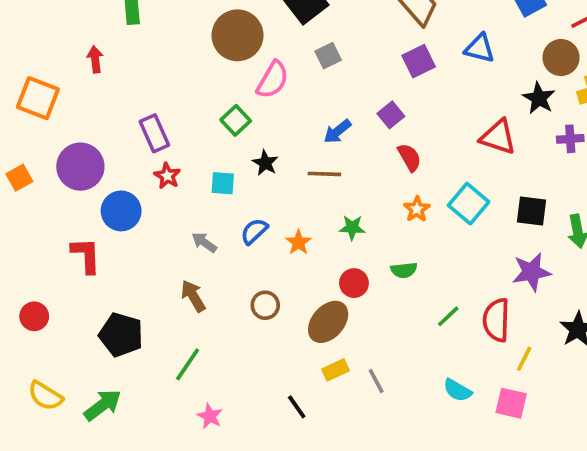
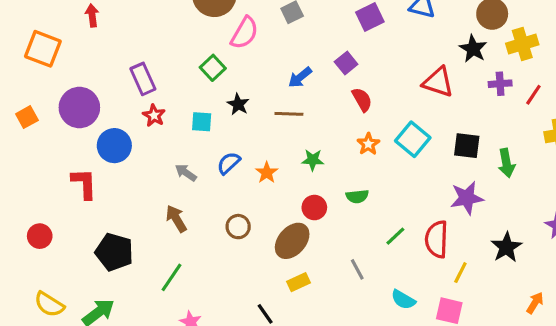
gray line: (376, 381) -> (357, 269), moved

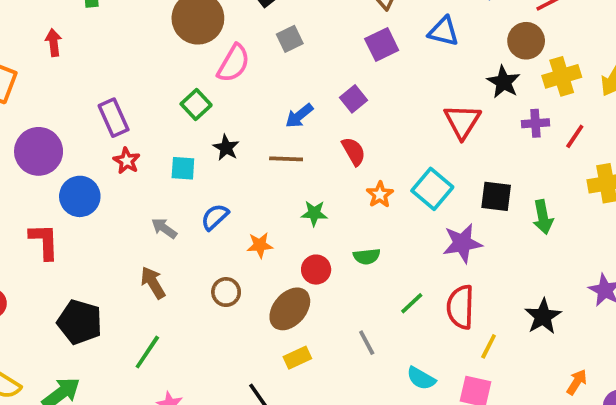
red triangle: (438, 82) -> (462, 121), turned 44
red semicircle: (362, 100) -> (354, 151), moved
orange star: (267, 173) -> (260, 245), moved, turned 30
purple star: (467, 198) -> (462, 243), moved

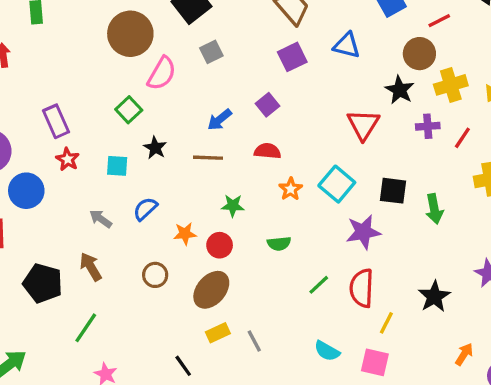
red semicircle: (354, 151) -> (267, 151), turned -55
red circle: (316, 270) -> (220, 245), moved
black pentagon: (80, 322) -> (43, 283), moved
gray line: (367, 343) -> (254, 341), moved

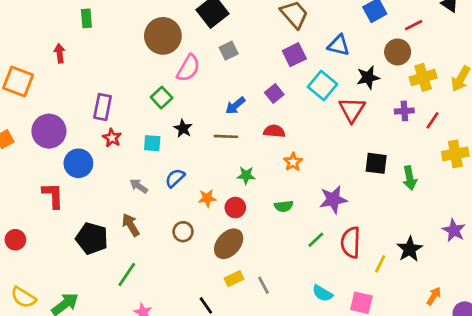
black star: (400, 90) -> (368, 77), moved, turned 30
purple rectangle: (56, 121) -> (103, 107), turned 35
cyan square: (337, 184) -> (323, 86), moved
purple star: (363, 232) -> (333, 199), moved
yellow line: (386, 323) -> (380, 264), moved

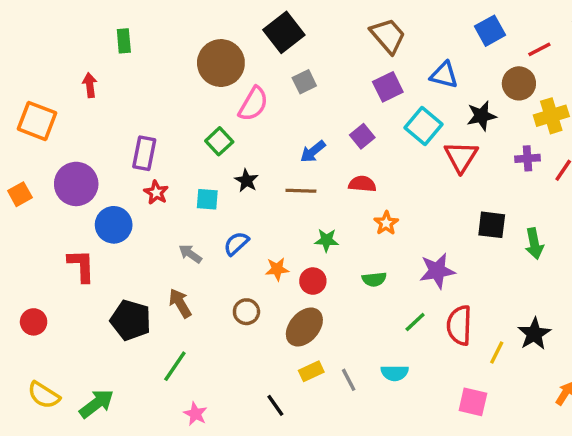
cyan semicircle: (323, 293) -> (395, 373), moved, turned -30

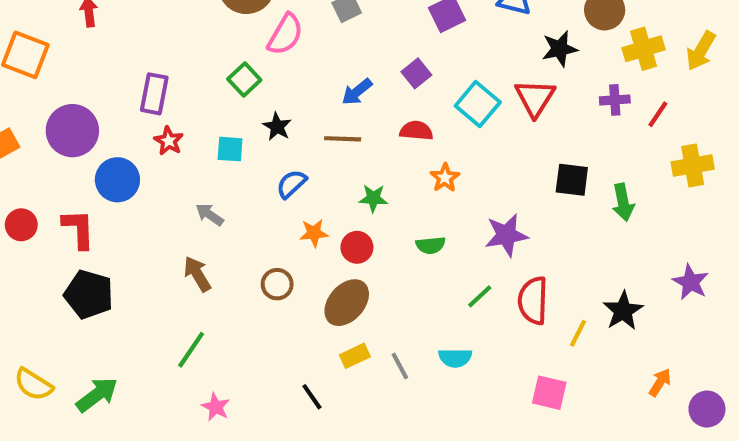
cyan square: (424, 126) -> (478, 104), moved
blue semicircle: (236, 244) -> (291, 184), moved
black pentagon: (131, 320) -> (89, 294), moved
red circle: (34, 322) -> (21, 225), moved

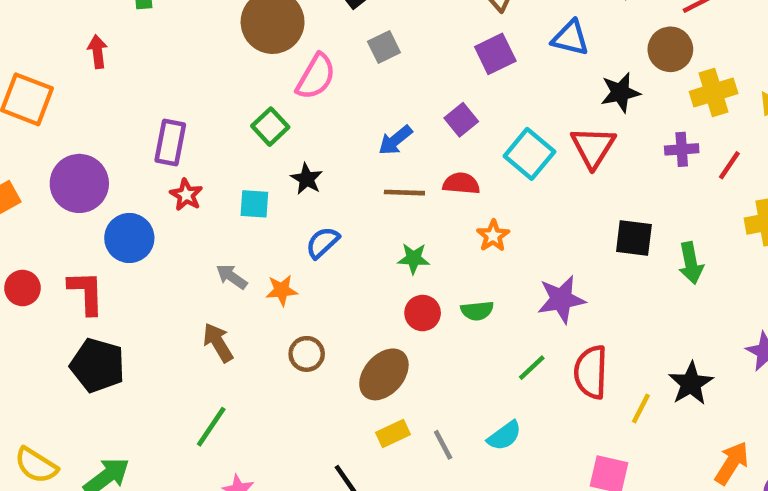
brown line: (343, 139) -> (404, 193), moved
orange star: (314, 233) -> (282, 290), moved
red circle: (357, 247) -> (423, 313), moved
cyan semicircle: (455, 358) -> (504, 436), turned -36
orange arrow: (660, 382) -> (732, 463), size x1.4

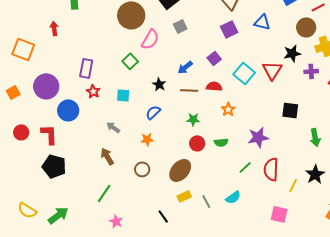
black star: (620, 93) -> (292, 53), moved
black star: (307, 179) -> (159, 84), moved
green arrow: (691, 263) -> (315, 137), moved
orange star: (282, 290) -> (147, 139), moved
brown circle: (307, 354) -> (142, 169), moved

